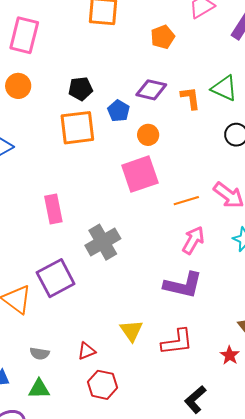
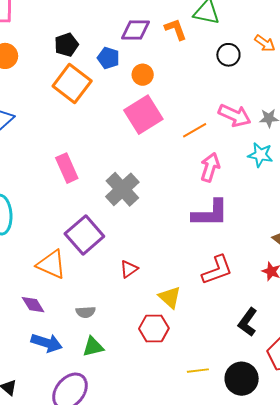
orange square: (77, 128) -> (72, 83), turned -33
yellow triangle: (131, 331) -> (170, 297), moved
red triangle: (87, 351) -> (129, 269), moved

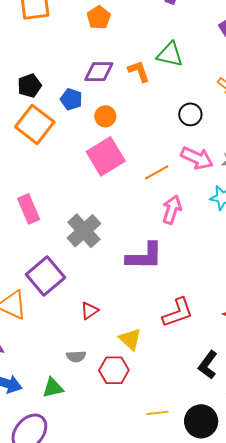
black circle: (228, 55) -> (190, 114), moved
purple L-shape: (210, 213) -> (144, 256), moved
gray semicircle: (86, 312) -> (76, 356), moved

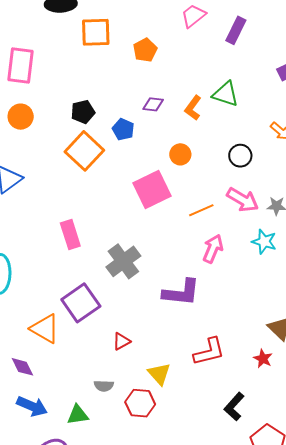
orange pentagon: (99, 18) -> (145, 50), moved
orange L-shape: (139, 71) -> (193, 108), turned -130
purple diamond: (99, 72) -> (153, 104), size x0.7
orange circle: (105, 116) -> (180, 154), moved

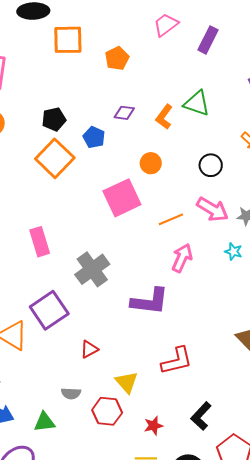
cyan star: (264, 242) -> (233, 251), size x0.7
red star: (263, 359) -> (153, 426), moved, turned 30

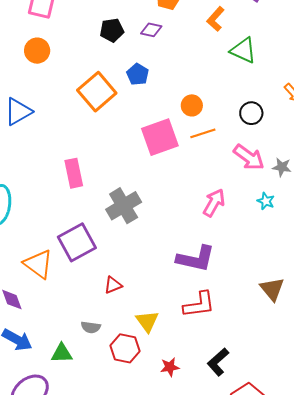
purple diamond: (124, 113) -> (151, 30), moved
orange L-shape: (164, 117) -> (216, 19), moved
black pentagon: (54, 119) -> (112, 30), moved
orange line: (171, 219) -> (203, 133), moved
purple L-shape: (150, 301) -> (196, 259), moved

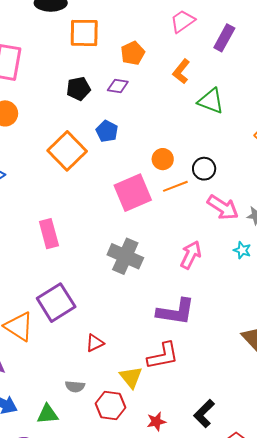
black circle: (251, 113) -> (204, 169), moved
gray cross: (124, 206) -> (125, 256), moved, turned -32
red L-shape: (199, 305) -> (163, 356), moved

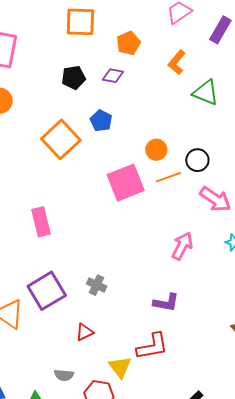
gray cross: (125, 256) -> (97, 285), moved, size x0.6
purple L-shape: (176, 312) -> (166, 303), size x0.7

